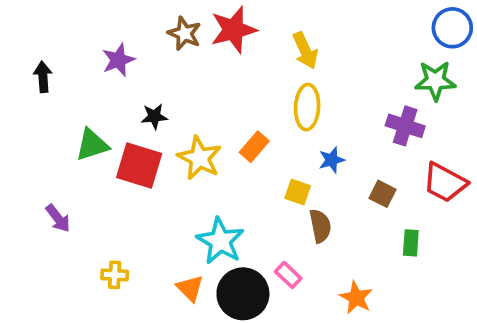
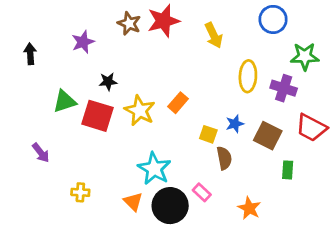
blue circle: (452, 28) -> (273, 19), moved
yellow ellipse: (307, 107) -> (248, 76), moved
blue star: (332, 160) -> (235, 124), moved
brown square: (383, 194) -> (268, 136), size x1.5

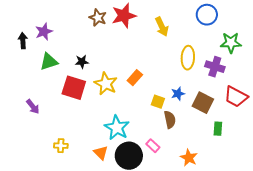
purple star: (83, 42) -> (44, 32), moved
green triangle: (65, 101) -> (49, 62), moved
purple arrow: (41, 153) -> (33, 107), moved

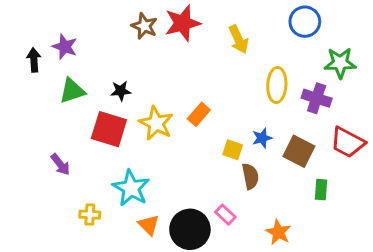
purple star: (44, 32) -> (65, 47), turned -30
purple arrow: (33, 107) -> (60, 164), moved
cyan star: (117, 128) -> (131, 188), moved

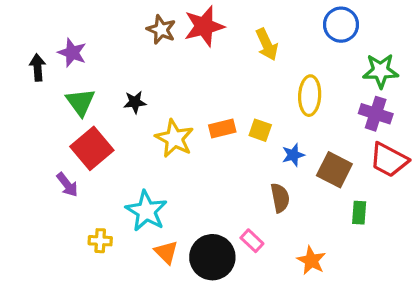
green triangle: (72, 91) -> (80, 102), turned -48
purple cross: (317, 98) -> (376, 114), moved
orange rectangle: (199, 114) -> (222, 129), turned 35
red square: (109, 129) -> (92, 148), moved, turned 33
yellow square: (233, 150) -> (260, 130), moved

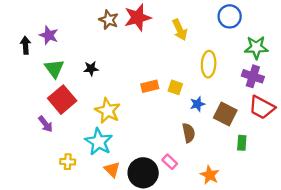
yellow star: (174, 138) -> (108, 111), moved

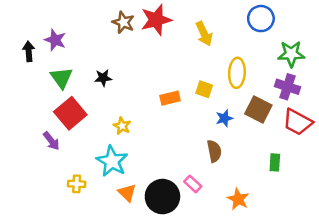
yellow square: (175, 87) -> (204, 89), moved
yellow star: (108, 111) -> (122, 126), size x0.6
brown square: (225, 114) -> (258, 109), moved

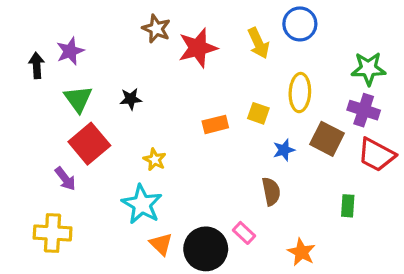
blue circle: (261, 19) -> (300, 24), moved
red star: (156, 20) -> (198, 48), moved
purple star: (55, 40) -> (70, 51), turned 30
yellow cross: (77, 184) -> (53, 233), moved, size x1.6

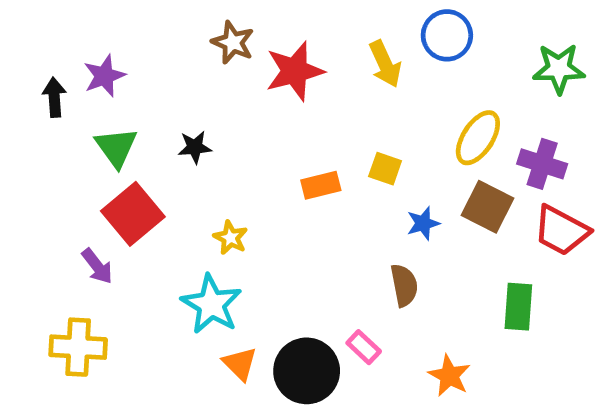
green star: (368, 69) -> (559, 69), moved
yellow ellipse: (300, 93) -> (478, 138), moved, turned 30
green rectangle: (348, 206) -> (518, 307), size x1.4

